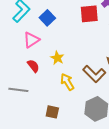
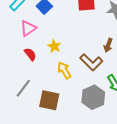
gray line: (18, 90) -> (23, 88), moved, turned -60
brown square: (52, 112) -> (49, 100), size x1.5

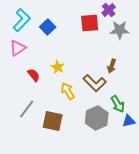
pink triangle: (28, 28) -> (18, 48), moved

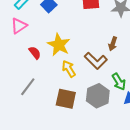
yellow star: (58, 67) -> (59, 45), size x1.6
brown square: (53, 121) -> (66, 99), moved

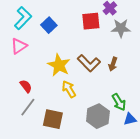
red semicircle: (35, 53) -> (26, 86), moved
brown L-shape: (96, 61) -> (89, 63), moved
brown square: (66, 99) -> (53, 119), moved

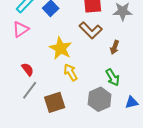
brown L-shape: (89, 63) -> (91, 30), moved
green arrow: (119, 102) -> (113, 77), moved
brown square: (53, 119) -> (55, 102), turned -30

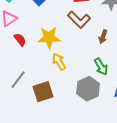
yellow star: (61, 48) -> (49, 38), turned -30
red semicircle: (28, 69) -> (20, 40), moved

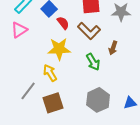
red semicircle: (20, 40) -> (63, 23), moved
yellow arrow: (59, 62) -> (50, 73), moved
green arrow: (101, 67) -> (93, 62), moved

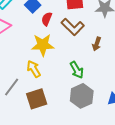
red semicircle: (63, 23) -> (47, 19), turned -120
green arrow: (93, 62) -> (77, 70), moved

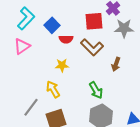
red semicircle: (47, 19) -> (66, 39), turned -112
yellow star: (43, 45) -> (62, 65), size x0.6

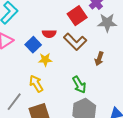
red square: (94, 21) -> (77, 16), turned -30
blue square: (52, 25) -> (33, 45), moved

